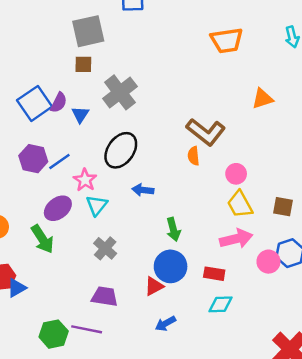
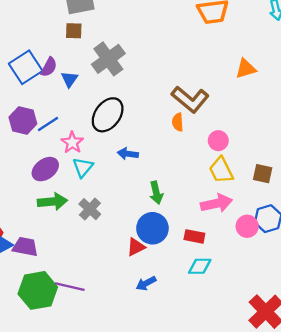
green arrow: (42, 239) -> (52, 202), moved, turned -64
purple trapezoid: (105, 296) -> (25, 247), moved
green hexagon: (54, 334) -> (38, 290), size x1.4

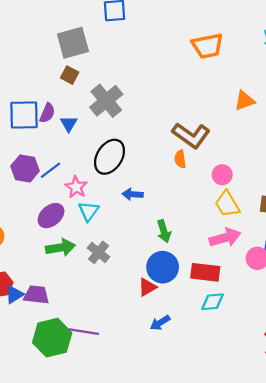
brown square: (74, 31) -> (70, 75), turned 30
blue square: (26, 67) -> (24, 115), turned 36
red rectangle: (194, 236) -> (205, 272), size x1.4

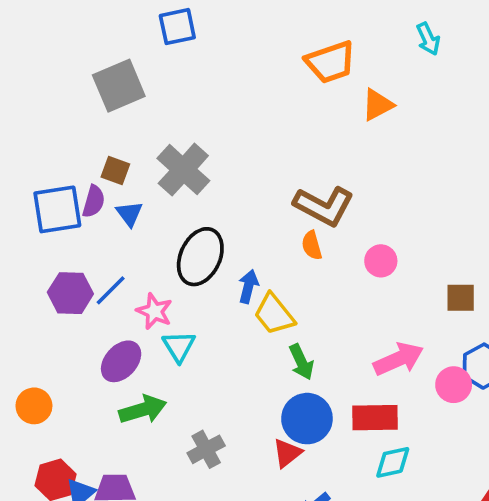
brown square: (70, 75) -> (115, 171), moved
orange triangle: (245, 101) -> (378, 105), moved
blue arrow: (133, 194) -> (248, 286), moved, turned 108
yellow trapezoid: (227, 204) -> (274, 314), moved
gray cross: (98, 252) -> (206, 449), moved, turned 30

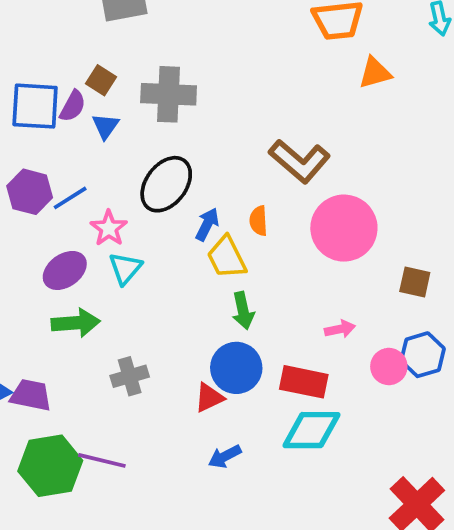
gray cross: (183, 170) -> (169, 94), turned 38
orange semicircle: (312, 245) -> (259, 221), moved
pink circle: (381, 261) -> (344, 228), size x2.0
pink arrow: (399, 359) -> (340, 329), size x0.6
cyan diamond: (393, 462) -> (312, 430), size x1.5

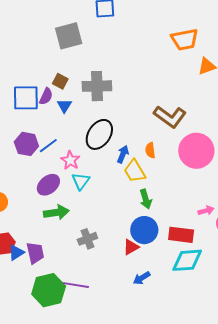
pink arrow: (340, 329) -> (206, 211), moved
purple trapezoid: (31, 395) -> (35, 253), turned 70

